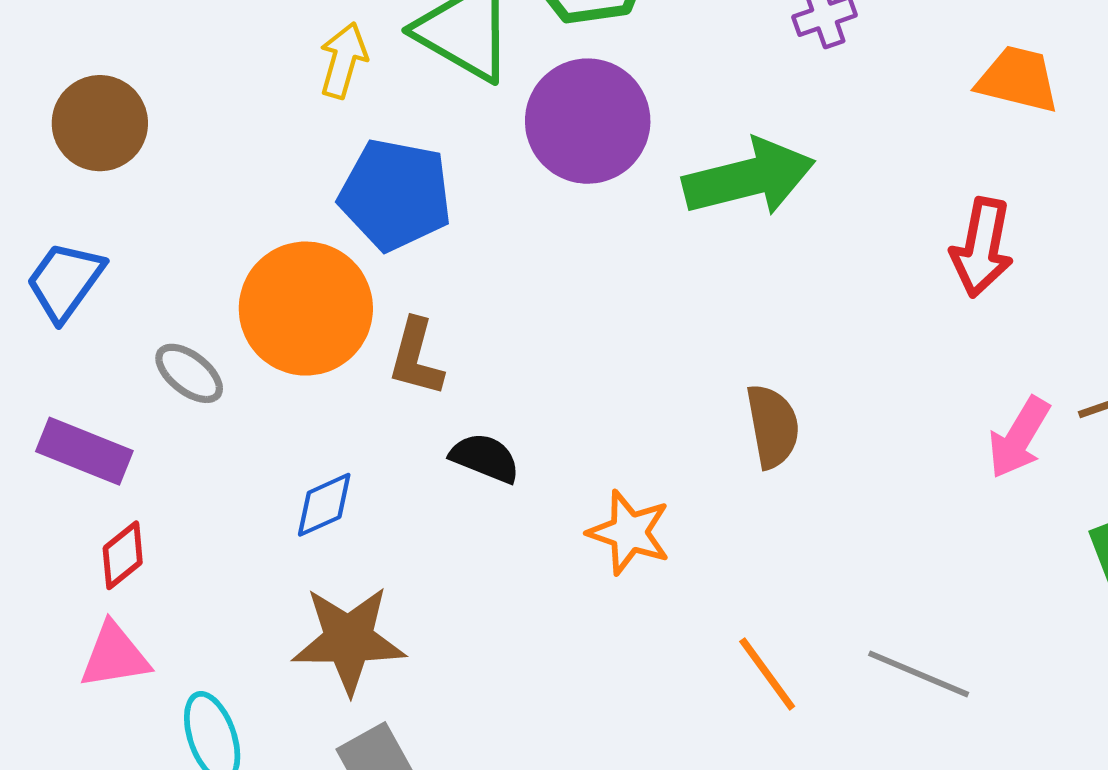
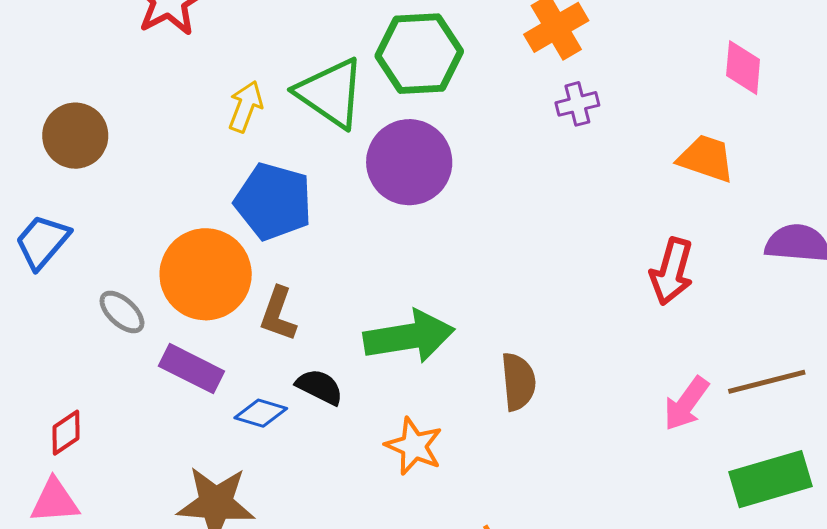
green arrow: (749, 178) -> (409, 337), moved
purple rectangle: (84, 451) -> (191, 369), moved
blue diamond: (324, 505) -> (261, 413), moved, turned 36

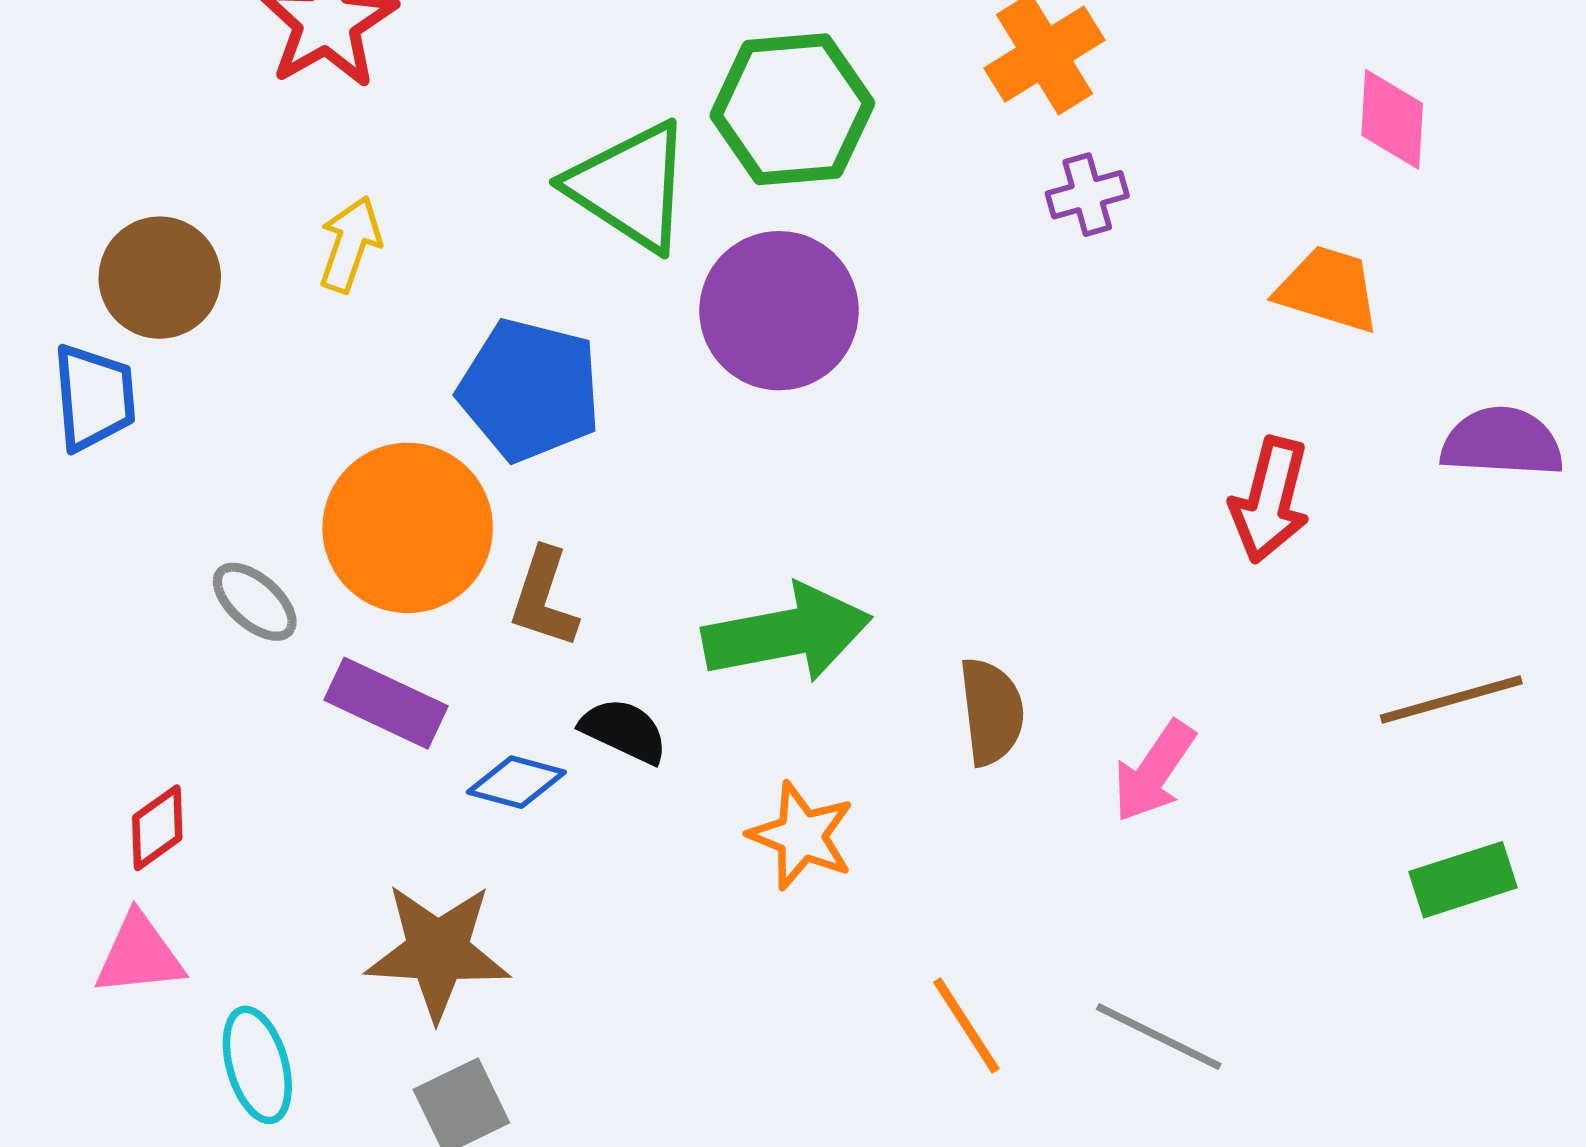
yellow arrow: (245, 107) -> (350, 244), moved
blue trapezoid: (42, 242) -> (94, 397), moved, turned 136
pink arrow: (686, 404) -> (1154, 771), moved
green rectangle: (771, 479) -> (1463, 880), size x0.7

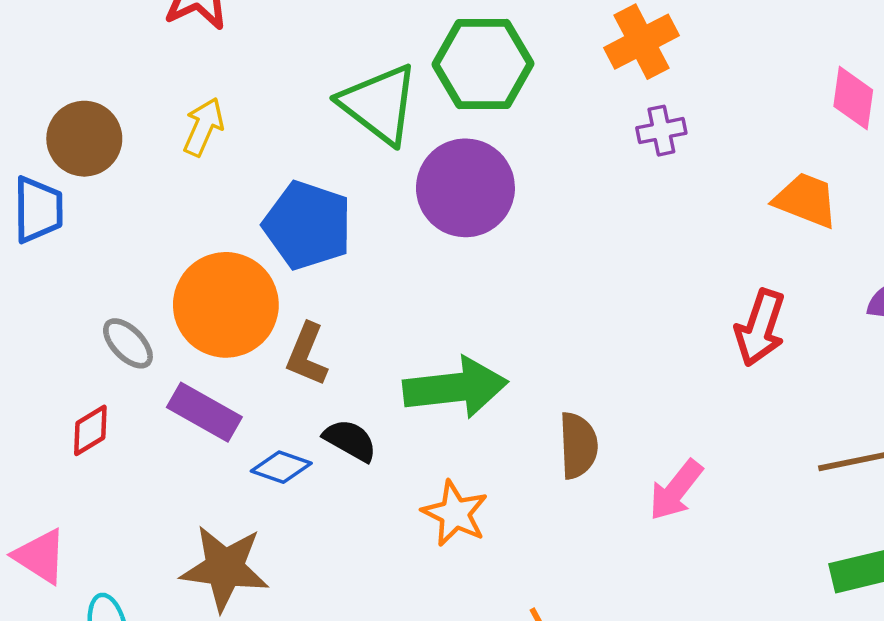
red diamond: (157, 828) -> (90, 430), moved
pink triangle: (139, 955) -> (40, 556), turned 34

